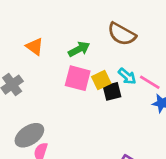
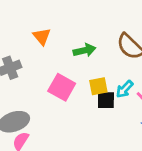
cyan arrow: (127, 76) -> (125, 89), turned 78
pink square: (78, 78) -> (62, 87), moved

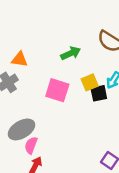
orange triangle: (42, 36) -> (20, 59), moved, turned -30

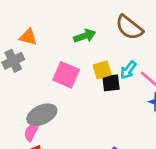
gray ellipse: (21, 129) -> (42, 115), moved

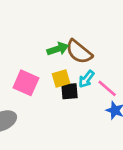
brown semicircle: (129, 27) -> (79, 52), moved
green arrow: (85, 36) -> (58, 49), moved

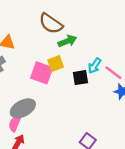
brown semicircle: (79, 52) -> (51, 23), moved
yellow square: (61, 79) -> (56, 63), moved

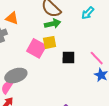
green arrow: (67, 41) -> (53, 24), moved
cyan arrow: (95, 66) -> (88, 13), moved

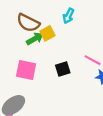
yellow square: (50, 42) -> (48, 33), moved

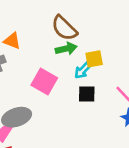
cyan arrow: (68, 16) -> (83, 70), moved
yellow square: (48, 33) -> (94, 59), moved

